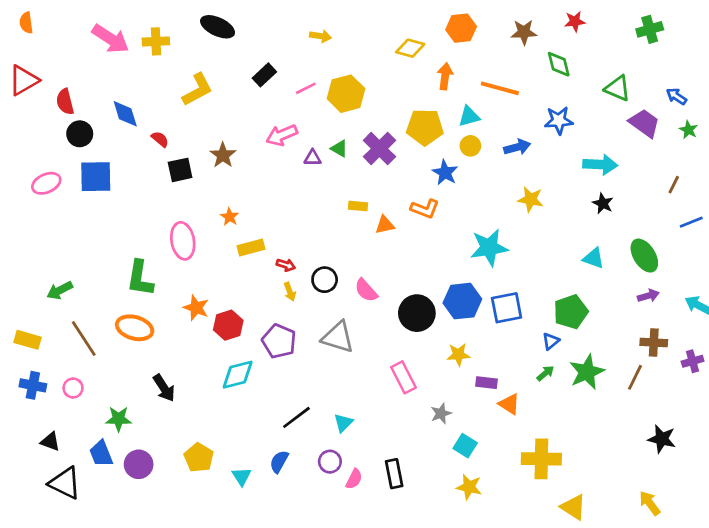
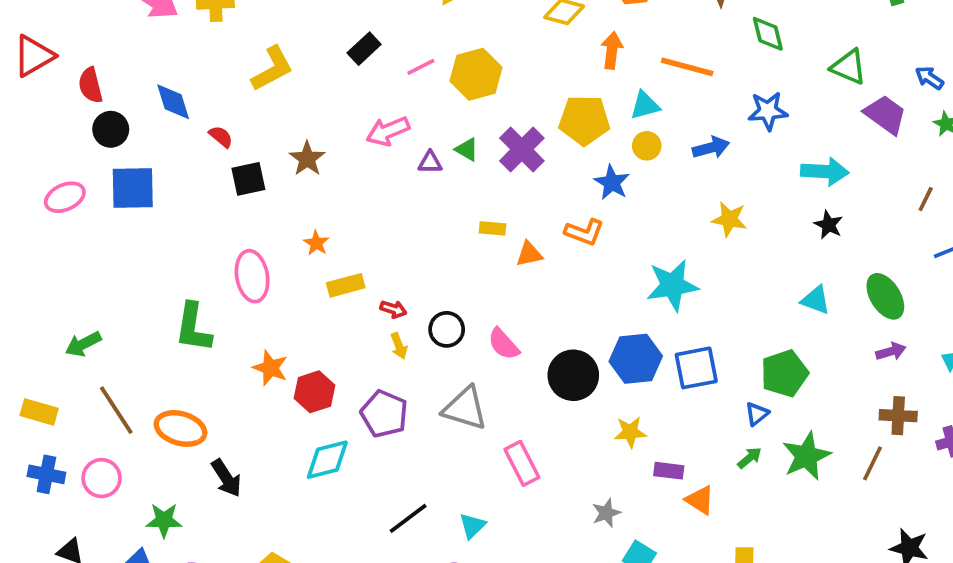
orange ellipse: (135, 328) -> (180, 428), moved
pink rectangle: (404, 377) -> (522, 463), moved
pink circle: (73, 388) -> (102, 478), size x1.4

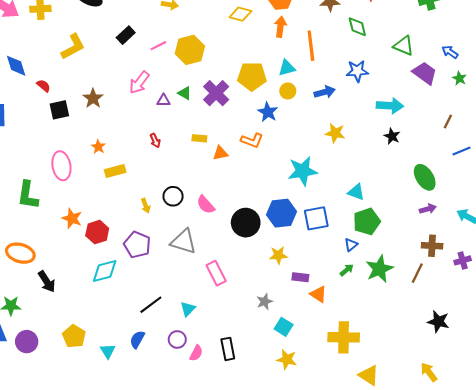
orange arrow: (612, 50) -> (280, 27), moved
orange line: (687, 67) -> (311, 46), turned 68
pink arrow: (388, 131) -> (139, 83), turned -30
cyan triangle: (816, 300) -> (356, 192), moved
red arrow: (393, 309) -> (155, 140), moved, turned 48

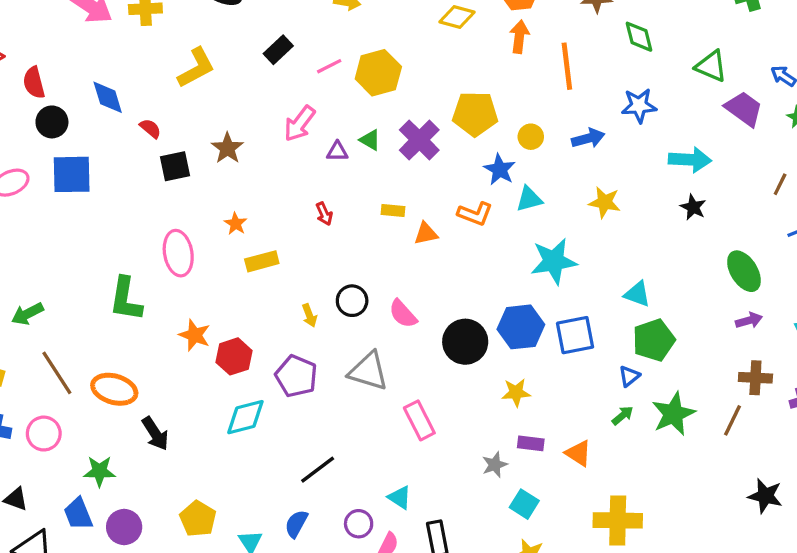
cyan triangle: (287, 68) -> (529, 199), moved
purple rectangle: (300, 277) -> (531, 443), moved
cyan triangle: (188, 309) -> (400, 497), moved, turned -42

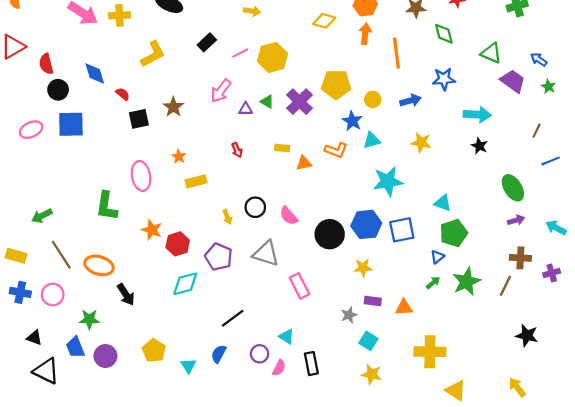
orange triangle: (578, 453) -> (404, 307), turned -36

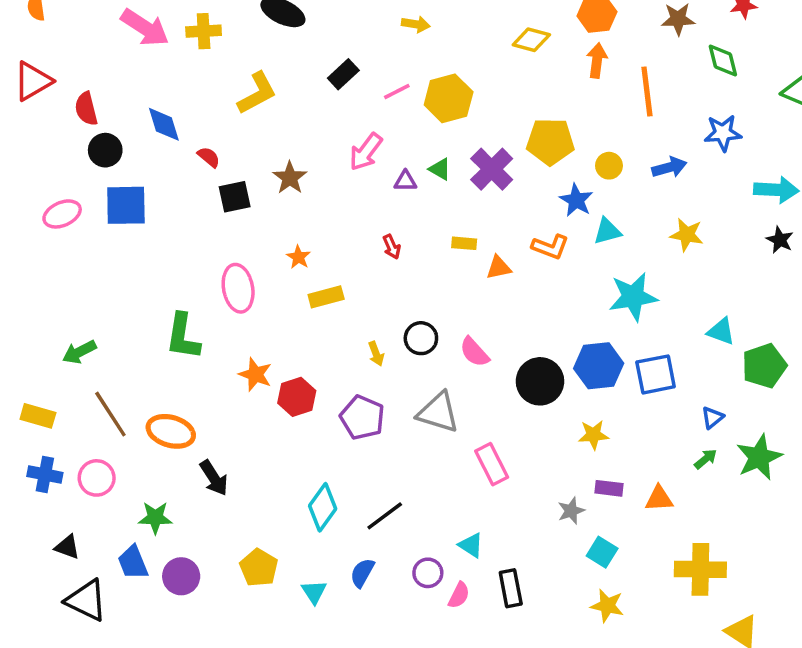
green pentagon: (454, 233) -> (764, 366), moved
cyan diamond: (185, 284) -> (323, 507), moved, turned -40

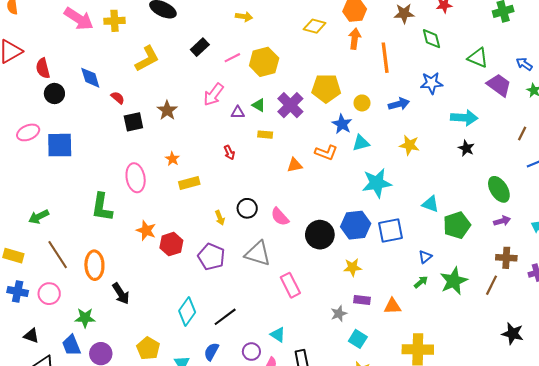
blue square: (126, 205) -> (60, 145), moved
yellow rectangle: (464, 243) -> (265, 135), moved
orange ellipse: (171, 431) -> (94, 265), turned 72

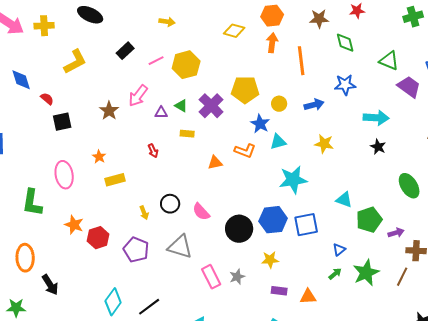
brown star: (167, 110) -> (109, 111), moved
purple arrow: (502, 221) -> (396, 233), moved
gray star: (339, 314) -> (237, 277), moved

